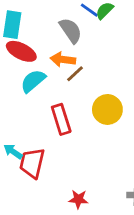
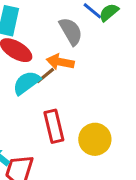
brown line: (75, 74) -> (45, 76), moved
yellow circle: (107, 109) -> (95, 139), moved

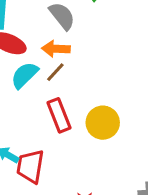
brown line: (45, 76) -> (55, 72), moved

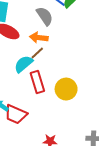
cyan semicircle: (24, 75) -> (23, 64), moved
red trapezoid: (30, 166) -> (16, 114), turned -80

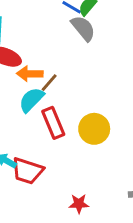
gray semicircle: (45, 16) -> (83, 28), moved
orange arrow: (39, 38) -> (30, 74), moved

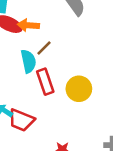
orange arrow: (30, 74) -> (28, 25), moved
cyan semicircle: (31, 100) -> (28, 61), turned 120

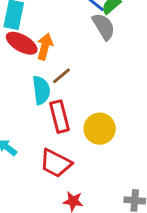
orange arrow: (28, 25) -> (45, 47), turned 95
red trapezoid: (21, 120) -> (56, 163), moved

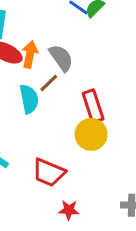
gray semicircle: (104, 27) -> (61, 58), moved
red rectangle: (60, 117) -> (93, 106), moved

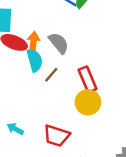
brown line: (49, 83) -> (51, 75), moved
cyan semicircle: (29, 99) -> (35, 60), moved

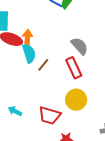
gray semicircle: (59, 43) -> (80, 46), moved
yellow circle: (88, 102) -> (76, 100), moved

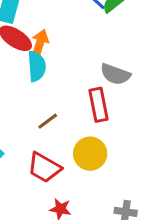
gray semicircle: (80, 46) -> (115, 74), turned 138
brown line: (43, 65) -> (48, 121), moved

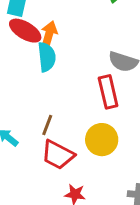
brown line: (48, 121) -> (47, 125), moved, turned -30

